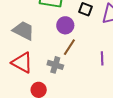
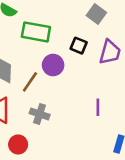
brown line: (69, 47) -> (30, 82), moved

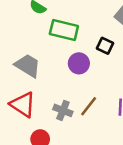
brown line: (30, 82) -> (89, 106), moved

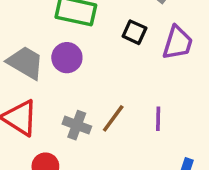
purple circle: (79, 63) -> (67, 58), moved

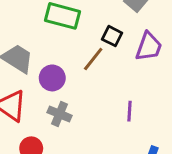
purple circle: (67, 58) -> (52, 78), moved
brown line: (113, 118) -> (93, 59), moved

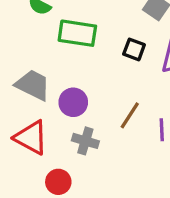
brown line: (93, 59) -> (130, 115), moved

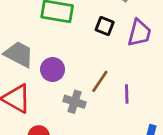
gray cross: (85, 141) -> (75, 102), moved

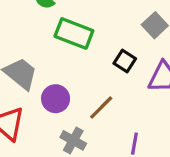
brown line: (100, 81) -> (101, 108), moved

